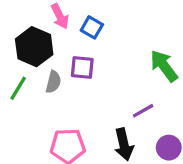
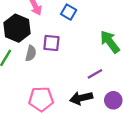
blue square: (92, 27) -> (69, 12), moved
black arrow: (124, 144) -> (81, 98), turned 90

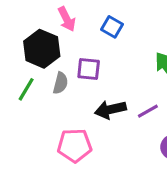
black arrow: (81, 98) -> (110, 110), moved

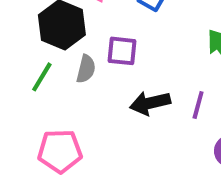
purple line: (148, 111) -> (198, 105), turned -45
pink pentagon: (75, 145) -> (60, 151), moved

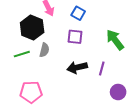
purple square: (122, 51) -> (75, 37), moved
green line: (42, 77) -> (22, 54), turned 42

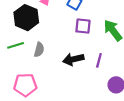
purple square: (75, 37) -> (83, 26), moved
gray semicircle: (44, 50) -> (39, 50), moved

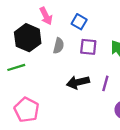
gray semicircle: (39, 50) -> (59, 46), moved
pink pentagon: (25, 85) -> (27, 110), turned 30

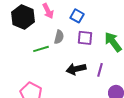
black hexagon: (28, 38) -> (23, 17), moved
green line: (16, 67) -> (41, 49), moved

